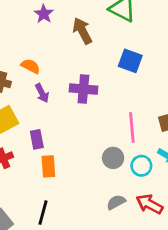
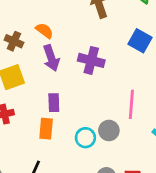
purple arrow: (42, 93) -> (51, 58), size x1.4
purple rectangle: (37, 139) -> (54, 103), moved
cyan circle: (141, 166) -> (85, 138), moved

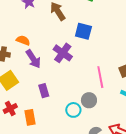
blue square: (140, 41) -> (83, 31), moved
purple cross: (91, 60) -> (63, 53), turned 36
orange rectangle: (46, 129) -> (30, 117), moved

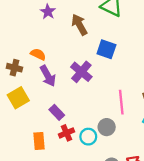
purple rectangle: (44, 91) -> (57, 112), turned -32
red cross: (10, 108) -> (67, 133), moved

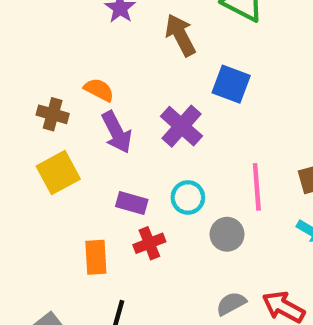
purple rectangle: (57, 112) -> (132, 203), turned -32
cyan circle: (88, 137) -> (188, 197), moved

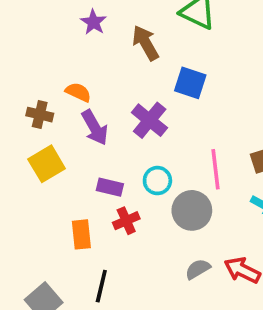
gray circle: (227, 234) -> (192, 210), size x1.4

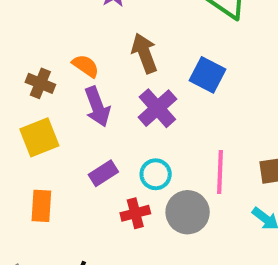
brown arrow: (146, 43) -> (145, 53), moved
purple rectangle: (110, 187) -> (103, 173), turned -55
red cross: (126, 221) -> (135, 213), moved
orange rectangle: (81, 234) -> (41, 206), moved

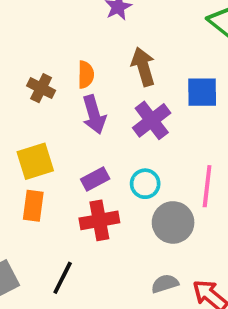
orange semicircle: (86, 66) -> (86, 75), turned 52
blue square: (208, 75) -> (202, 92), turned -32
yellow square: (39, 137) -> (35, 161), moved
red cross: (135, 213) -> (99, 220), moved, size x1.4

